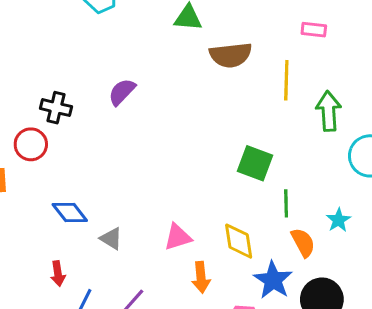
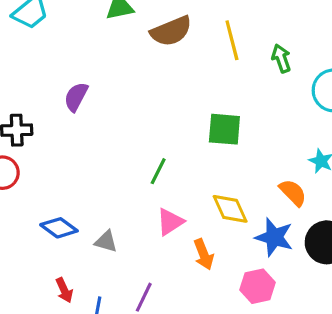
green arrow: (328, 111) -> (281, 58), size x0.7
green line: (286, 203) -> (158, 171), moved, turned 44

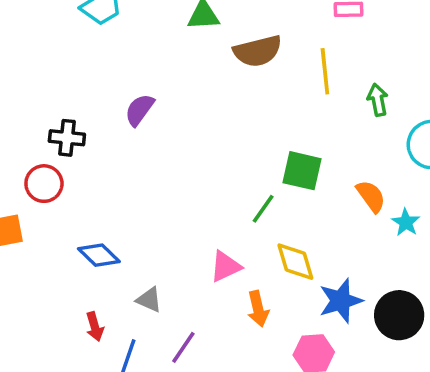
green line: (158, 171) -> (263, 209), moved
orange semicircle: (293, 193) -> (371, 196), moved
blue star: (274, 237) -> (341, 301), turned 30
gray triangle: (106, 242) -> (149, 300), moved

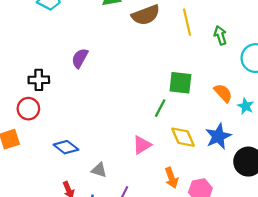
blue star: (341, 301) -> (218, 136), moved
orange arrow: (258, 309) -> (171, 178), moved

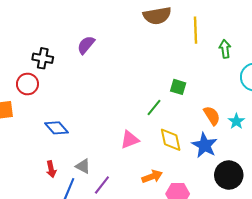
green square: (180, 83) -> (178, 87), size x0.7
orange semicircle: (223, 93) -> (212, 116), moved
blue star: (218, 136) -> (205, 145), turned -30
gray triangle: (99, 170) -> (83, 166), moved
orange arrow: (171, 178) -> (152, 177), turned -102

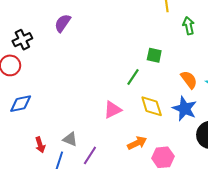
green arrow: (225, 49) -> (189, 26), moved
black cross: (43, 58) -> (22, 40), turned -30
blue diamond: (56, 128) -> (21, 104), moved, turned -55

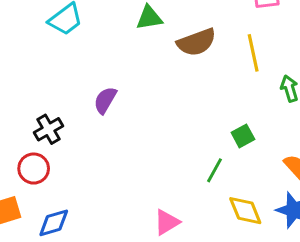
green square: (154, 55) -> (243, 136), turned -35
pink triangle: (113, 110) -> (167, 222), moved

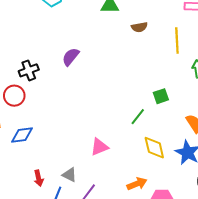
brown semicircle: (197, 42) -> (139, 27), size x0.6

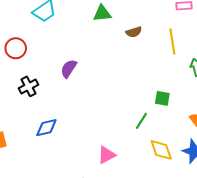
red circle: (14, 96) -> (16, 48), moved
green square: (161, 96) -> (162, 98), turned 35
blue diamond: (22, 135) -> (46, 128), moved

